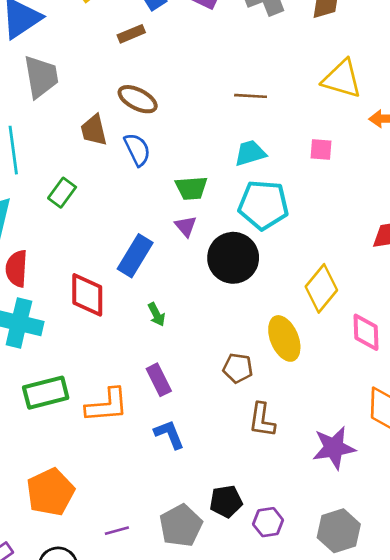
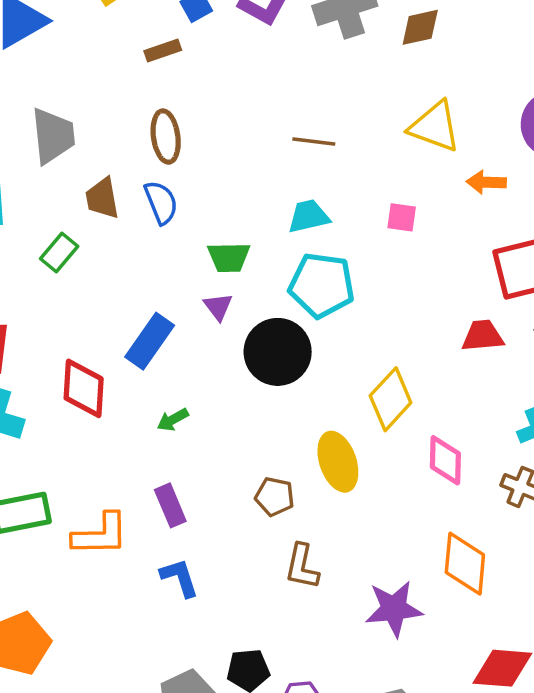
gray trapezoid: (41, 77) -> (53, 136), moved
brown ellipse: (138, 99) -> (166, 137), turned 51
brown trapezoid: (94, 130) -> (102, 198), moved
green arrow: (156, 314) -> (173, 420), turned 85

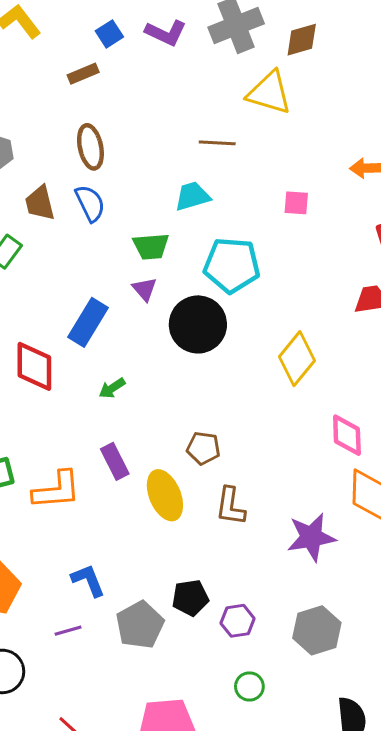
yellow triangle: (435, 127) -> (269, 93), moved
cyan trapezoid: (309, 216) -> (192, 196), moved
pink diamond: (445, 460) -> (347, 435), moved
yellow ellipse: (338, 462) -> (165, 495), moved
blue L-shape: (180, 578) -> (88, 580), moved

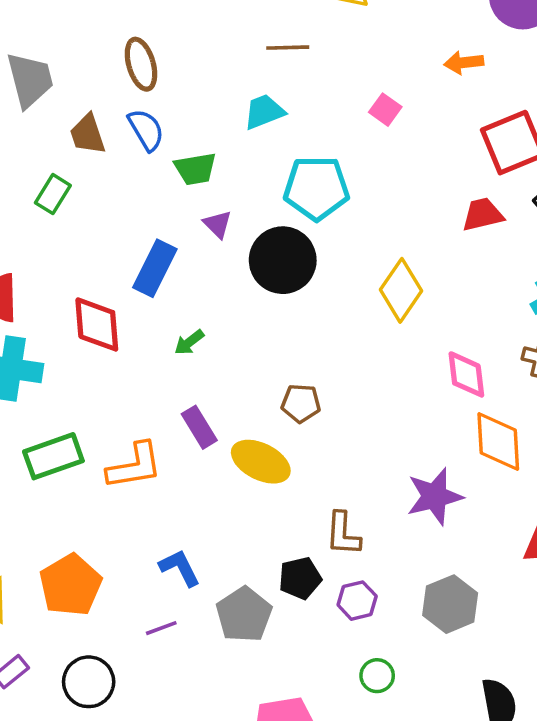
pink square: (296, 203) -> (385, 110), turned 36
green trapezoid: (151, 246) -> (195, 169), moved
yellow ellipse: (165, 495) -> (261, 462), turned -36
brown L-shape: (231, 506) -> (343, 534), moved

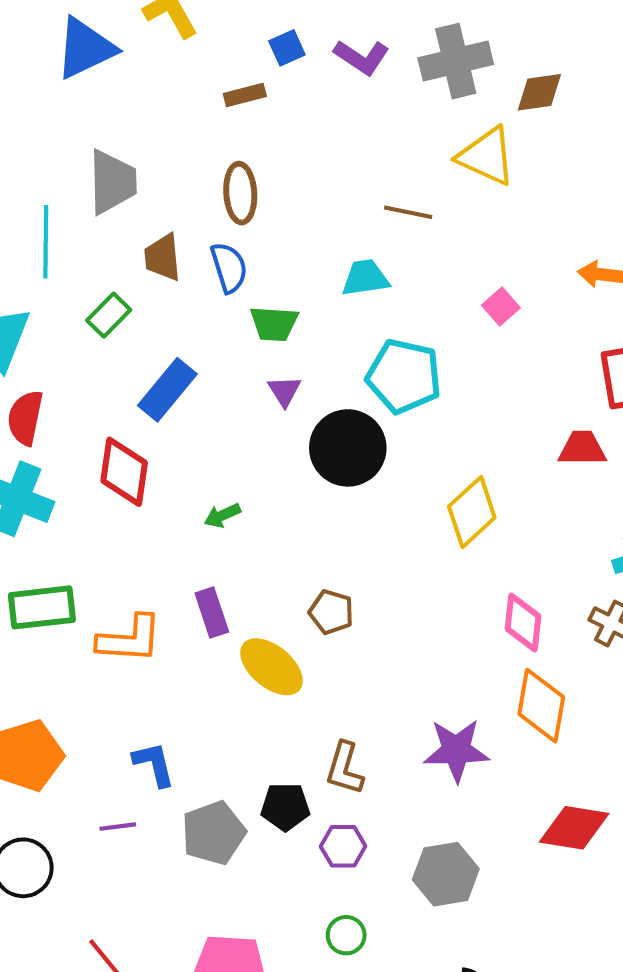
blue rectangle: (155, 268) -> (167, 390), moved

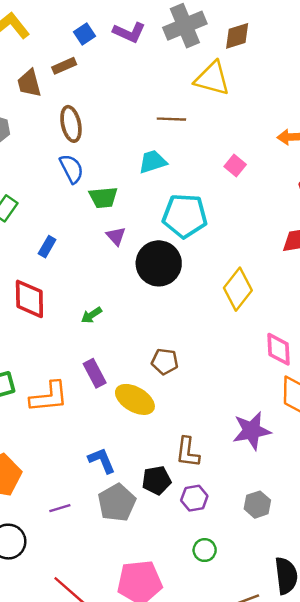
brown trapezoid: (163, 257) -> (29, 83), moved
blue rectangle: (167, 390) -> (47, 247), size x0.6
blue L-shape: (154, 764) -> (102, 460), moved
gray hexagon: (446, 874) -> (257, 505), size x0.7

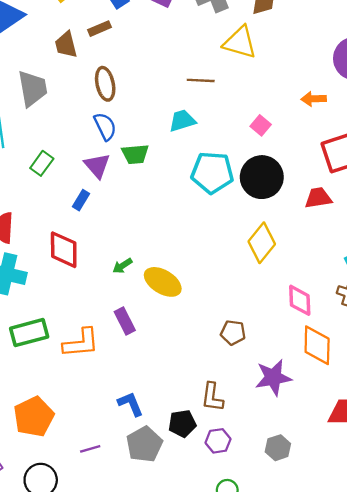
purple triangle: (116, 236) -> (97, 166), moved, size x1.4
black circle: (159, 263) -> (262, 177), moved
brown pentagon: (165, 361) -> (233, 333), moved
yellow ellipse: (135, 399) -> (163, 282), moved

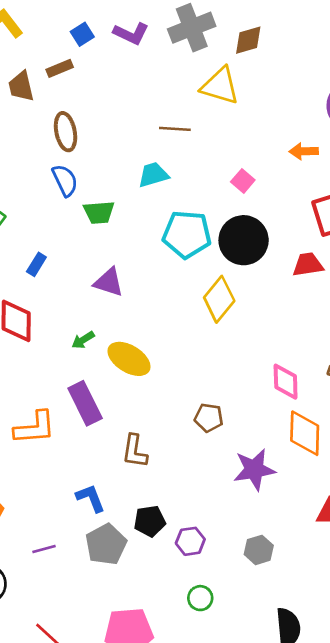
purple triangle: (97, 166) -> (109, 282), moved, turned -32
yellow diamond: (262, 243) -> (219, 299), moved
purple rectangle: (125, 321) -> (85, 403), size x1.4
brown L-shape: (212, 397) -> (135, 451), moved

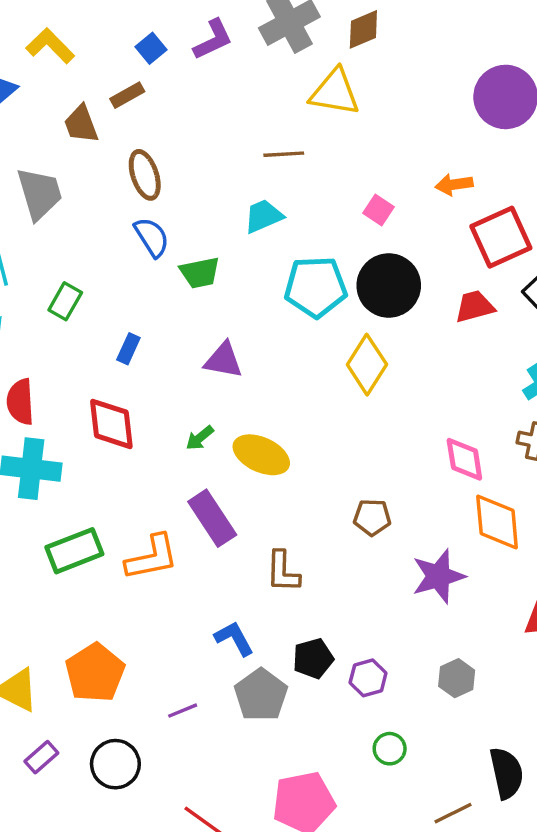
purple L-shape: (131, 34) -> (213, 40), turned -44
orange arrow: (304, 151) -> (454, 184), moved

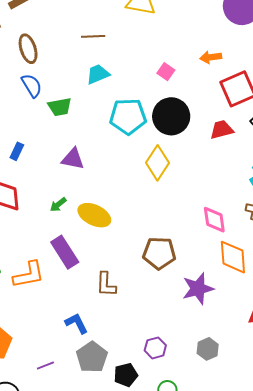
brown line: (284, 154) -> (93, 36), moved
brown pentagon: (372, 517) -> (159, 253), size x1.5
black pentagon: (313, 658) -> (126, 375), moved

